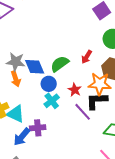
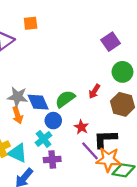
orange star: (100, 84) -> (108, 160), moved
cyan cross: (52, 101) -> (44, 139), moved
purple cross: (38, 128) -> (52, 160), moved

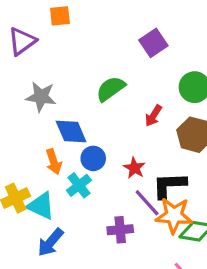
purple square: (111, 42) -> (153, 43), moved
gray star: (18, 97) -> (41, 97), moved
green semicircle: (65, 99) -> (111, 89), moved
orange arrow: (18, 115) -> (54, 162), moved
purple cross: (52, 160) -> (120, 230), moved

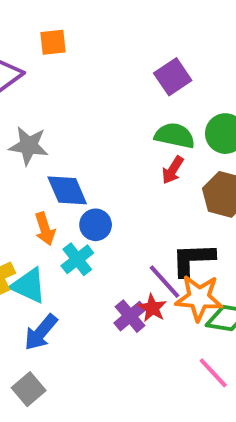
green semicircle: (111, 89) -> (175, 136), moved, turned 48
red star: (134, 168) -> (152, 308), moved
purple cross: (120, 230) -> (130, 316), turned -35

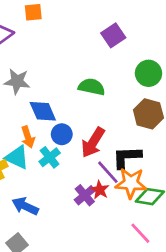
green semicircle: (175, 136) -> (92, 87), moved
red arrow: (173, 170) -> (93, 142), moved, size x1.6
cyan triangle: (29, 286) -> (17, 157), moved
blue arrow: (41, 332) -> (25, 206), turned 75

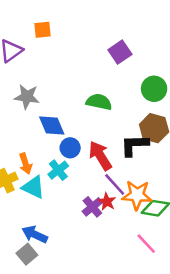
orange arrow: (28, 137) -> (26, 164), moved
red arrow: (93, 142) -> (100, 156), turned 116
cyan triangle: (17, 157) -> (33, 187), moved
black L-shape: (127, 157) -> (134, 145), moved
blue arrow: (25, 206) -> (35, 234), moved

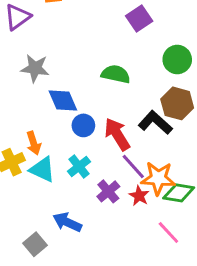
black L-shape: (134, 145) -> (155, 123), turned 44
cyan cross: (58, 170) -> (79, 166), moved
red star: (107, 202) -> (139, 196), moved
blue arrow: (35, 234) -> (67, 222), moved

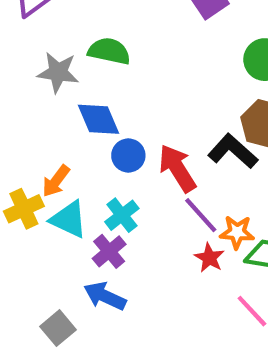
green semicircle: (116, 74) -> (109, 51), moved
orange arrow: (34, 143) -> (56, 181), turned 55
orange star: (158, 178) -> (237, 232), size x0.7
purple cross: (108, 191) -> (109, 251), moved

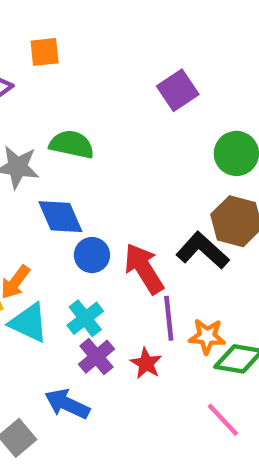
purple line: (201, 215) -> (169, 318), turned 36
purple cross: (109, 251) -> (96, 357), moved
red star: (209, 258) -> (146, 363), moved

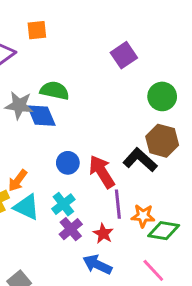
blue diamond: (60, 217) -> (41, 116), moved
blue arrow: (67, 404) -> (97, 265), moved

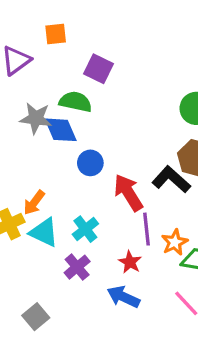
purple square: (124, 55) -> (99, 69), moved, turned -30
blue circle: (68, 163) -> (90, 163), moved
orange star: (143, 216) -> (175, 242), turned -30
purple cross: (71, 229) -> (77, 267), moved

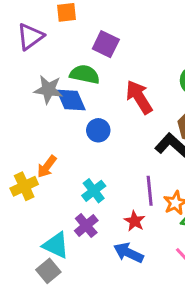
red arrow: (128, 193) -> (139, 97), moved
cyan triangle: (44, 232) -> (56, 245), moved

